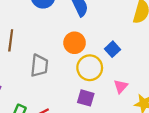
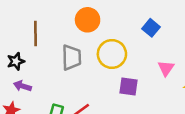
orange circle: (75, 43) -> (88, 20), moved
yellow circle: (90, 68) -> (112, 54), moved

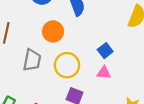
pink triangle: (166, 68) -> (104, 73), moved, turned 48

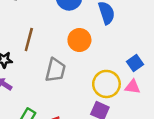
yellow circle: (67, 65) -> (106, 84), moved

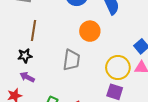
brown line: (29, 40) -> (34, 31), moved

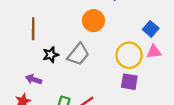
black star: (25, 56) -> (51, 55), moved
gray trapezoid: (71, 60) -> (78, 54), turned 40

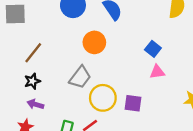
brown line: (33, 29) -> (33, 53), turned 40
black star: (51, 55) -> (32, 81), moved
yellow circle: (129, 55) -> (103, 98), moved

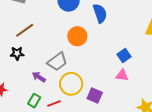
purple arrow: (35, 104) -> (39, 77), moved

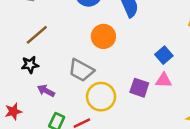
gray trapezoid: (57, 62) -> (81, 70), turned 70
purple arrow: (39, 77) -> (46, 91), moved
purple square: (95, 95) -> (139, 88), moved

